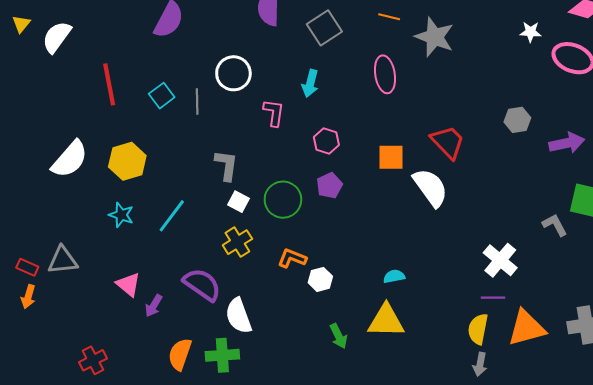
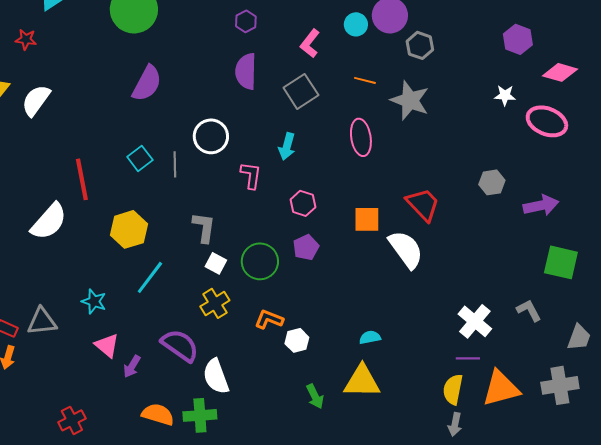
red line: (109, 84) -> (82, 179), moved
yellow hexagon: (127, 161) -> (129, 229), moved
cyan star: (121, 215) -> (94, 301), moved
gray L-shape: (555, 225) -> (529, 310), moved
orange semicircle: (180, 354) -> (158, 414), turned 88

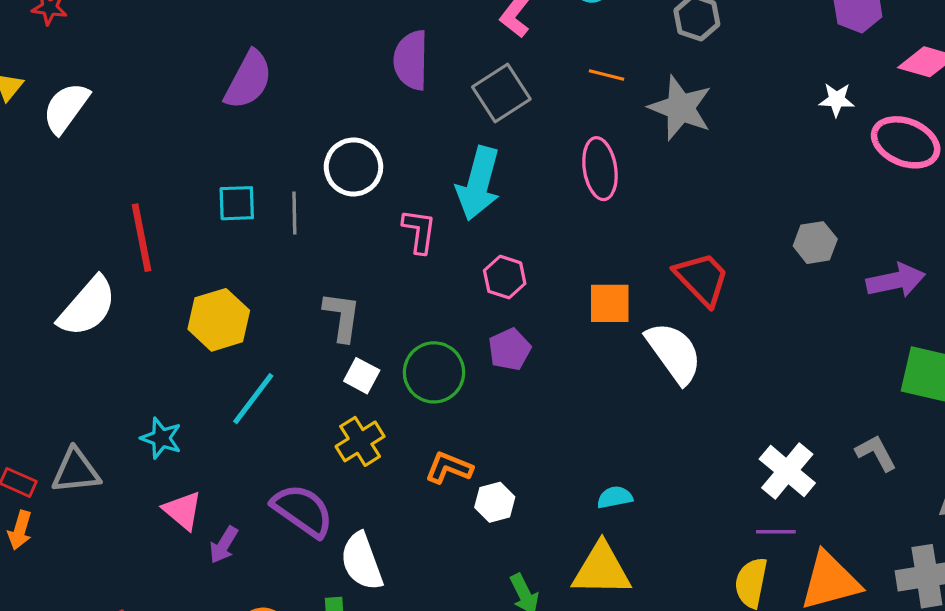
cyan arrow: (287, 146) -> (478, 183), size x1.6
cyan square: (140, 158) -> (237, 203), turned 35

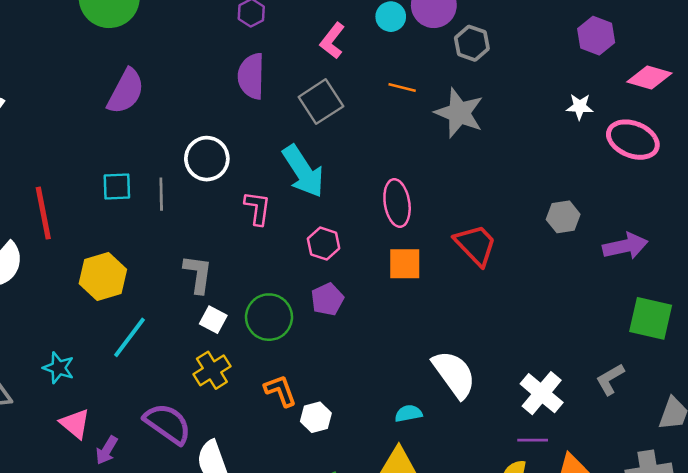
pink ellipse: (600, 169) -> (397, 203), moved
cyan arrow: (478, 183) -> (303, 171), turned -48
white semicircle: (674, 353) -> (454, 374), moved
gray L-shape: (876, 453) -> (610, 379), turned -92
orange L-shape: (449, 468) -> (280, 391), turned 48

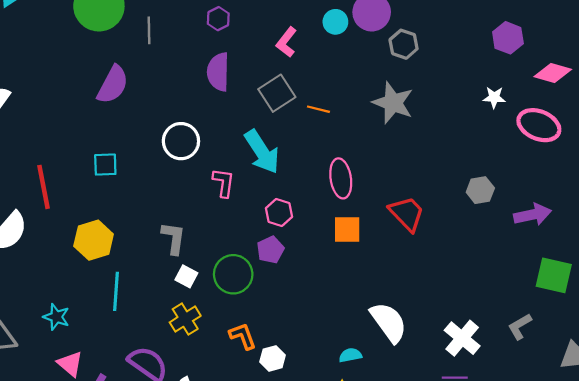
orange line: (402, 88) -> (318, 109), moved
gray line: (161, 194) -> (149, 30), moved
purple pentagon: (327, 299) -> (270, 250), moved
cyan line: (130, 337) -> (116, 291), turned -33

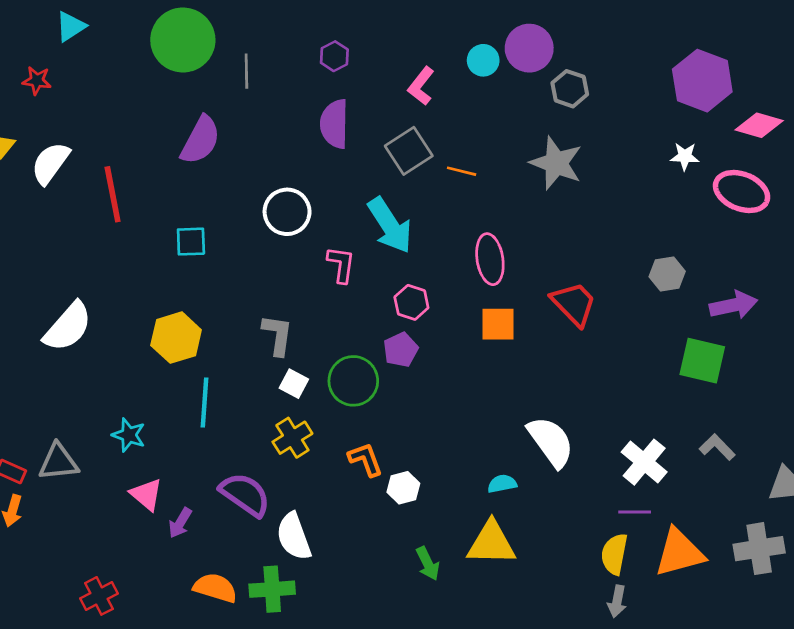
purple hexagon: (508, 38) -> (702, 81), size x1.5
red line: (44, 187) -> (113, 194), moved
green square: (554, 275) -> (702, 361), moved
gray L-shape: (520, 326) -> (717, 447), turned 76

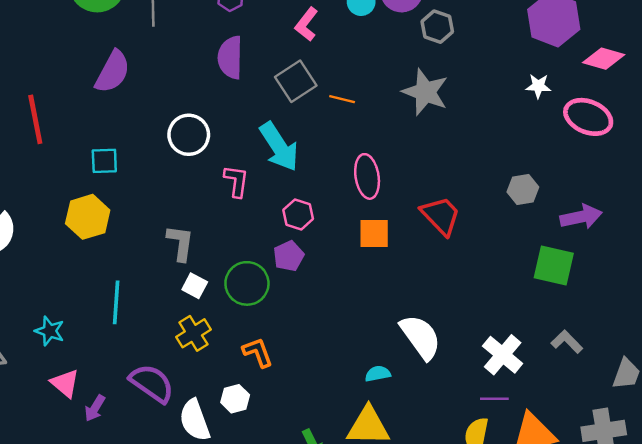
yellow hexagon: (176, 338) -> (88, 217), moved
white hexagon: (403, 488) -> (235, 399), moved

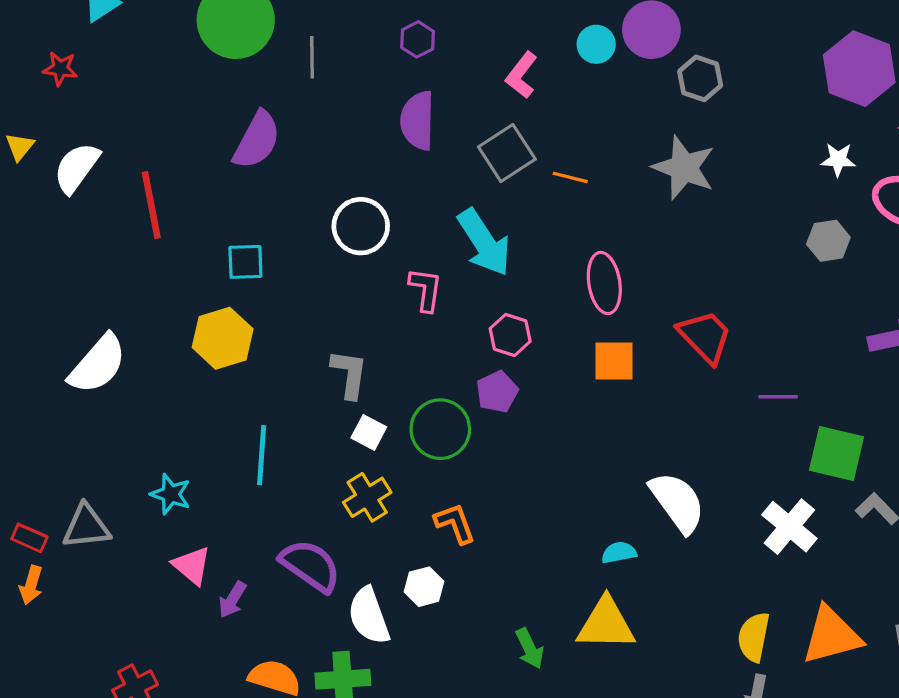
gray hexagon: (523, 189) -> (828, 241), moved
green square: (554, 266) -> (837, 453), moved
purple line: (494, 399) -> (778, 397), moved

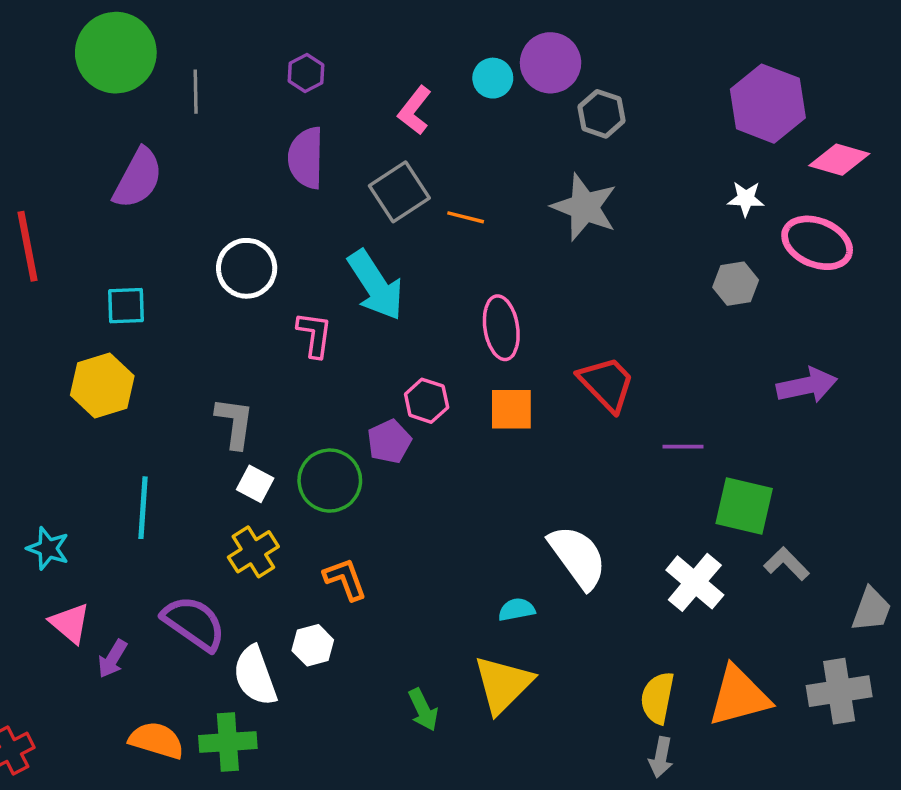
pink hexagon: (510, 335) -> (427, 401), moved
yellow triangle: (606, 624) -> (503, 684), turned -46

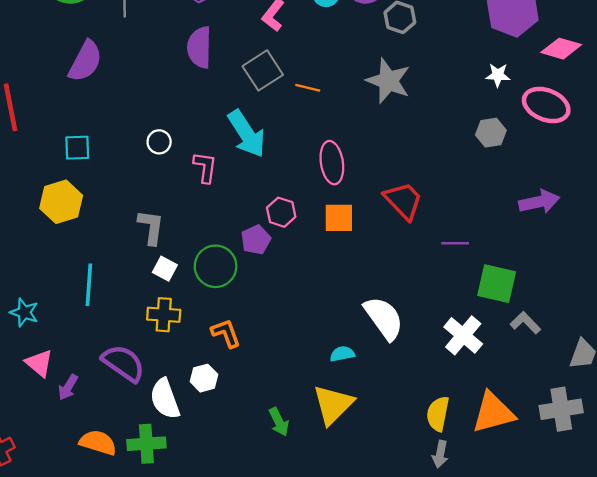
white circle: (247, 268) -> (159, 142), moved, size x0.6
yellow cross: (253, 552) -> (164, 315), turned 36

